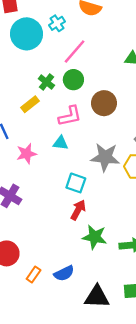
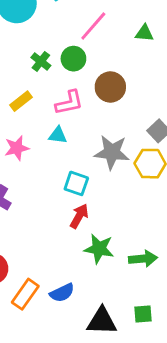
pink line: (75, 51) -> (93, 26), moved
yellow rectangle: (30, 104) -> (21, 101), moved
orange rectangle: (34, 275) -> (25, 294), size x1.5

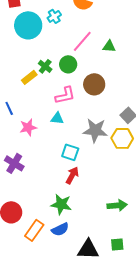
green triangle: (144, 33) -> (109, 46), moved
yellow rectangle: (21, 101) -> (29, 77), moved
green star: (99, 249) -> (61, 204), moved

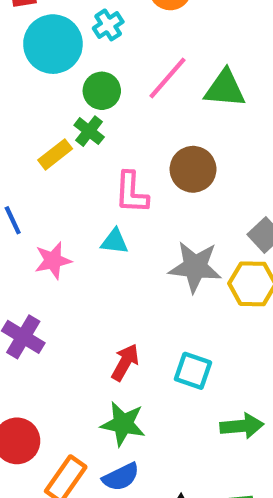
green triangle: (109, 46) -> (225, 89), size x1.5
green circle: (68, 64) -> (102, 91), moved
pink L-shape: (65, 95) -> (131, 193), turned 105
cyan square: (70, 152) -> (193, 371), moved
red arrow: (72, 175) -> (125, 362), moved

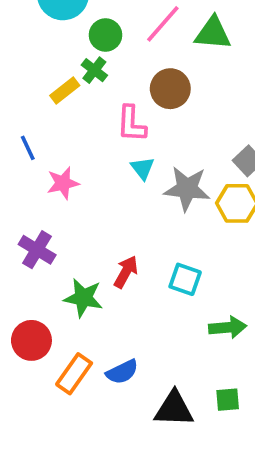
brown circle: (193, 169) -> (170, 89), moved
cyan triangle: (114, 241) -> (143, 168), moved, turned 45
green star: (123, 424) -> (83, 298), moved

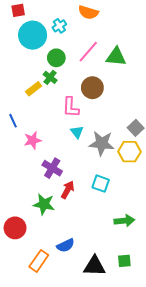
purple cross: (37, 250) -> (52, 168), moved
cyan square: (185, 279) -> (101, 184), moved
orange rectangle: (74, 374) -> (39, 261), moved

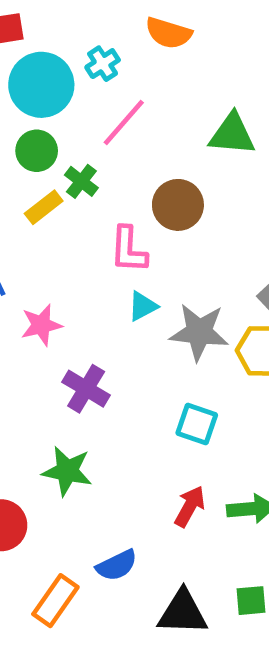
pink line: (88, 52) -> (124, 122), moved
green circle: (56, 58) -> (37, 151), moved
cyan triangle: (77, 132) -> (143, 306), turned 40
red arrow: (68, 190) -> (190, 506), moved

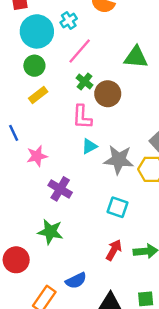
green cross: (81, 181) -> (85, 82), moved

